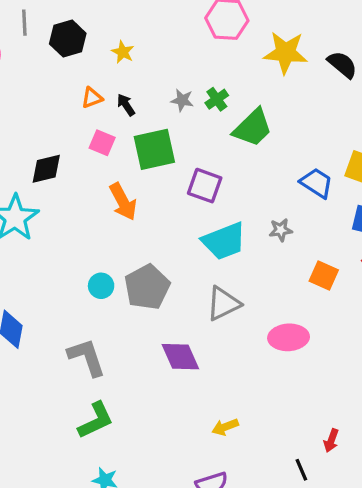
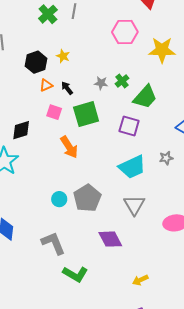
black hexagon: (68, 39) -> (36, 62), moved
purple square: (205, 186) -> (129, 126), moved
gray triangle: (223, 304) -> (134, 205), turned -30
green L-shape: (96, 420) -> (75, 274), moved, turned 60

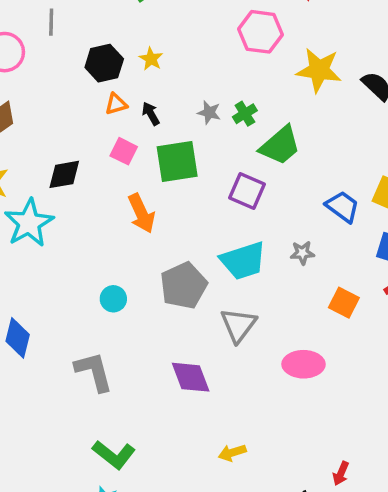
gray pentagon: (87, 198) -> (184, 286), moved
green L-shape: (75, 274) -> (114, 455), moved

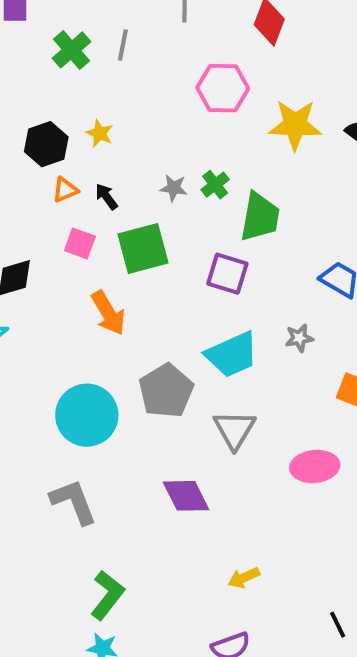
green trapezoid: (280, 146) -> (260, 217), turned -33
cyan circle: (113, 299) -> (87, 415), size x2.0
green L-shape: (114, 455) -> (107, 595), turned -84

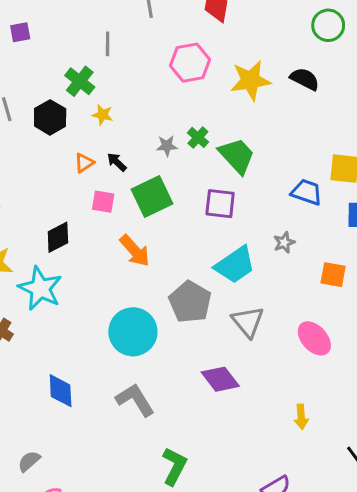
green cross: (72, 50) -> (80, 81), moved
black hexagon: (46, 144) -> (50, 117), moved
green trapezoid: (260, 217) -> (237, 156), turned -42
pink ellipse: (315, 466) -> (314, 338), turned 64
yellow arrow: (244, 578) -> (301, 417), moved, turned -60

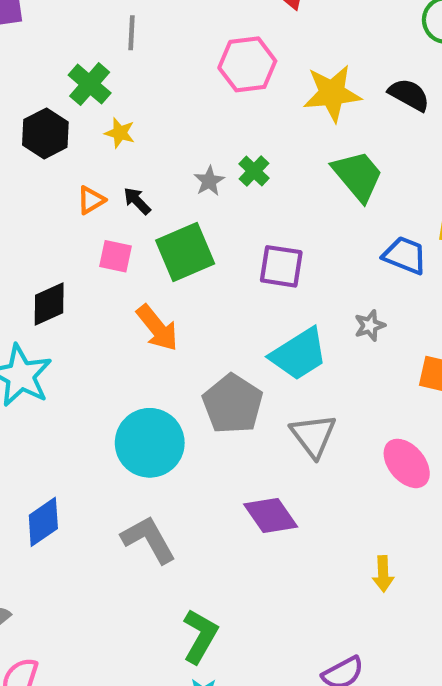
gray star: (167, 146) -> (209, 181), turned -30
green trapezoid: (237, 156) -> (358, 176), moved
blue diamond: (61, 391) -> (43, 522), turned 56

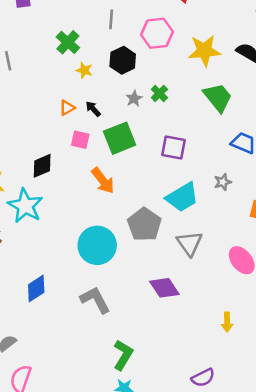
gray line: (132, 33) -> (111, 19), moved
black hexagon: (45, 133) -> (123, 60), moved

